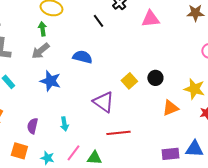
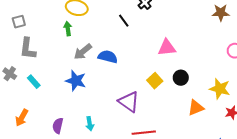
pink triangle: (150, 19) -> (167, 48), moved
gray arrow: (40, 51) -> (83, 52), moved

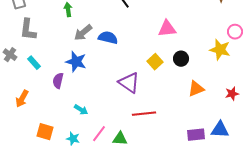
yellow star: (220, 89) -> (220, 50), moved
cyan arrow: (90, 124) -> (81, 110), moved, turned -48
purple semicircle: (58, 126) -> (58, 81), moved

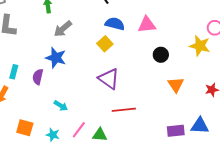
blue semicircle: (108, 38) -> (115, 24), moved
yellow square: (155, 62) -> (105, 44), moved
cyan rectangle: (34, 63) -> (14, 72), moved, turned 56
orange triangle: (196, 89) -> (176, 85), turned -42

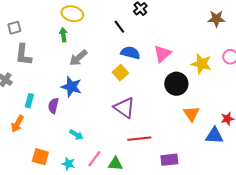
pink triangle: (147, 25) -> (162, 54), turned -36
yellow star: (200, 46) -> (201, 64), moved
black circle: (161, 55) -> (176, 84), size x1.5
blue triangle: (200, 126) -> (214, 136), moved
purple rectangle: (176, 131) -> (169, 160), moved

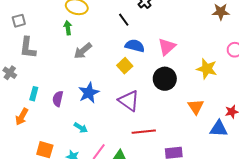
yellow star: (201, 64) -> (207, 69), moved
black circle: (176, 84) -> (165, 79), moved
blue star: (71, 87) -> (89, 93), moved, turned 30

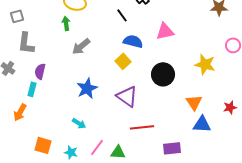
pink triangle: (167, 47) -> (165, 31), moved, turned 30
purple semicircle: (58, 99) -> (40, 71), moved
blue triangle: (219, 129) -> (202, 124), moved

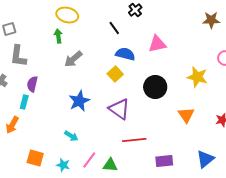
blue triangle: (202, 124) -> (205, 159), moved, turned -42

